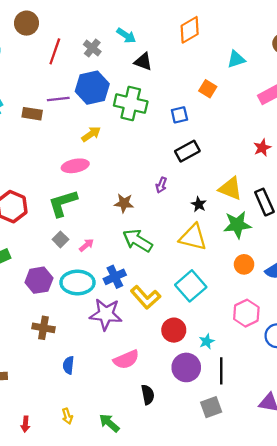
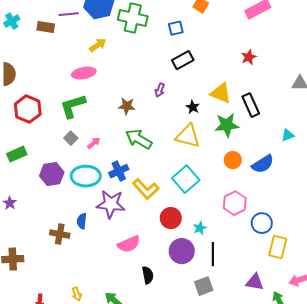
brown cross: (43, 328) -> (60, 234), moved
blue semicircle: (68, 365) -> (82, 221), moved

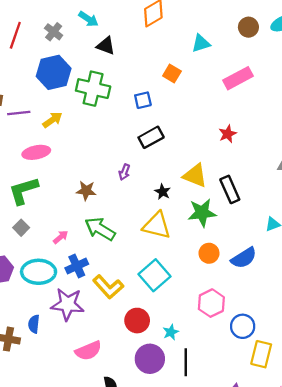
purple line: (69, 14) -> (19, 113), moved
pink arrow: (94, 143) -> (61, 237), moved

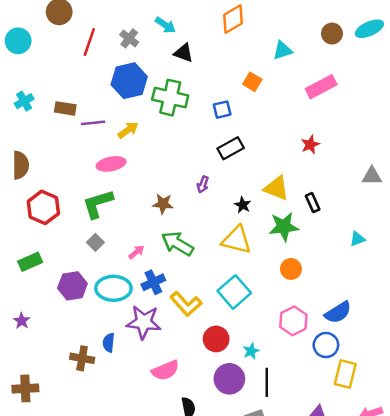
black rectangle: (230, 189) -> (313, 203), size x0.7
blue semicircle: (244, 258) -> (338, 312), moved

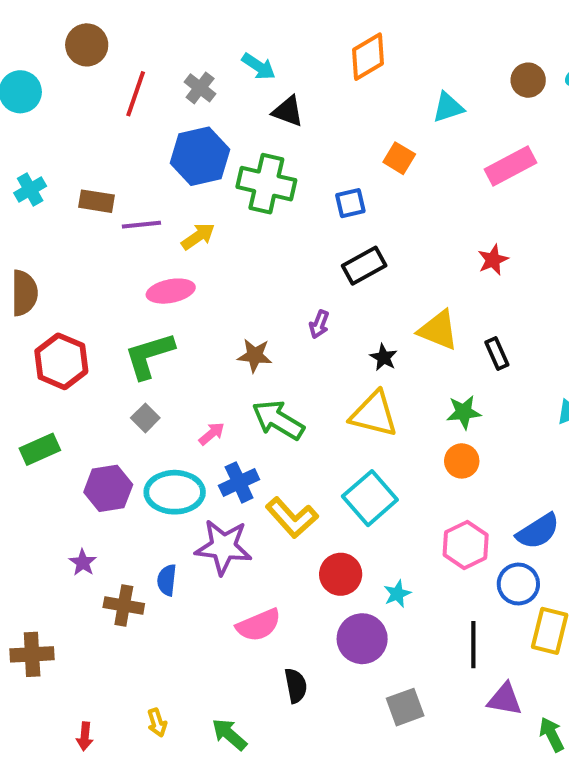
green star: (284, 227) -> (464, 412), moved, size x0.7
purple star: (22, 321) -> (83, 563), moved
black line: (267, 382) -> (473, 645), moved

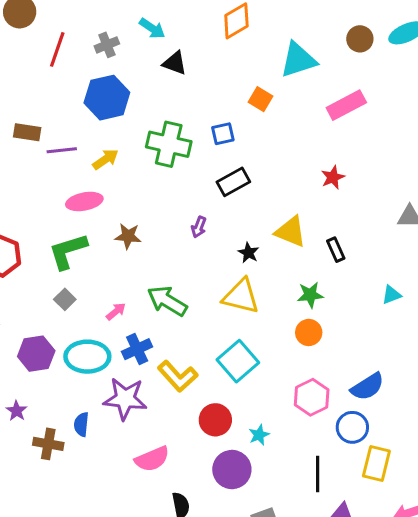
gray cross: (200, 88) -> (107, 45), turned 30
cyan triangle: (448, 107) -> (298, 60), size x1.5
green cross: (266, 184) -> (169, 144), moved
brown star: (255, 355) -> (128, 236), moved

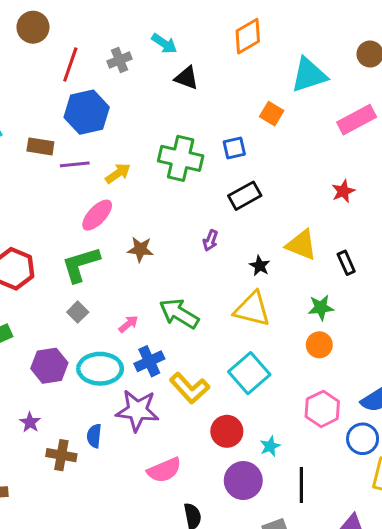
blue hexagon: (107, 98) -> (87, 112), moved
pink ellipse: (84, 201) -> (97, 215), turned -36
black line: (318, 474) -> (301, 485), moved

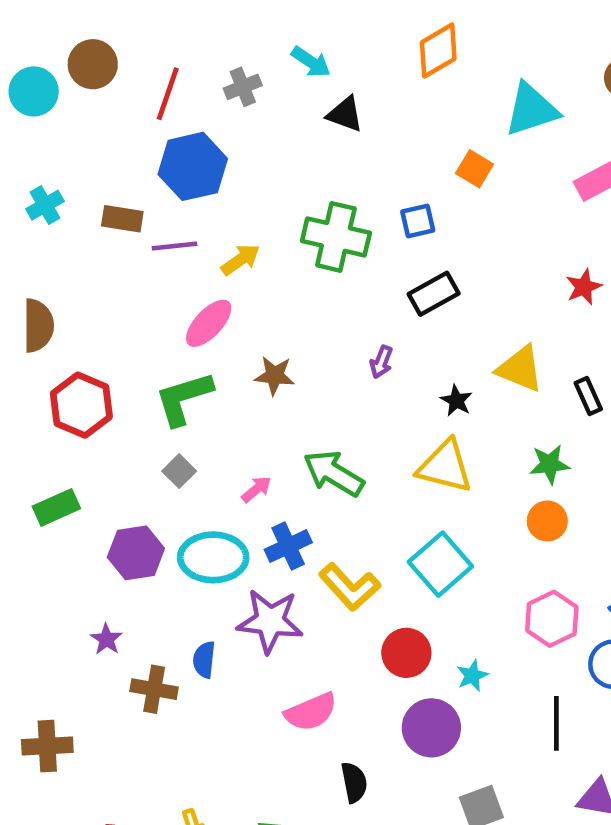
brown circle: (33, 27) -> (93, 64), moved
black line: (301, 485) -> (556, 723), moved

